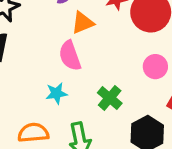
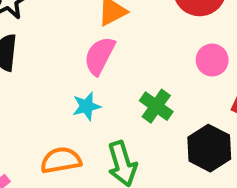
pink semicircle: (70, 56) -> (100, 56), turned 52

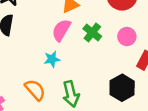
green cross: (156, 106) -> (92, 33), moved
orange semicircle: (61, 160) -> (35, 90), turned 55

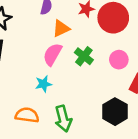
orange semicircle: (35, 90) -> (27, 115), turned -40

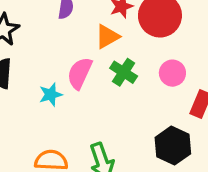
orange triangle: (61, 28) -> (107, 37), moved
cyan star: (43, 84) -> (51, 95), moved

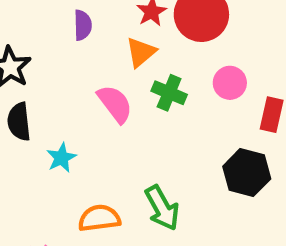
pink semicircle: (80, 73) -> (115, 104), turned 128
cyan star: (51, 95) -> (61, 158), moved

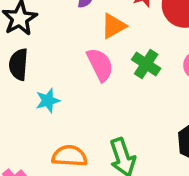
orange triangle: (141, 52) -> (113, 26), moved

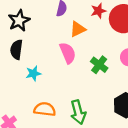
green cross: (146, 64) -> (99, 65), moved

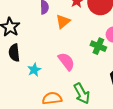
pink semicircle: (68, 53) -> (66, 61), moved
green cross: (99, 65) -> (98, 46), moved

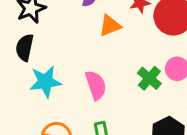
cyan star: (34, 70) -> (45, 82), size x1.5

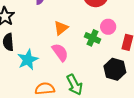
orange triangle: (110, 26) -> (61, 28), moved

